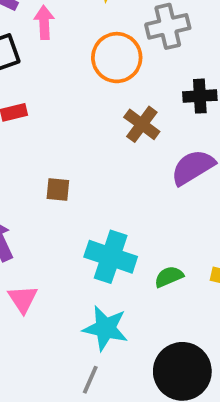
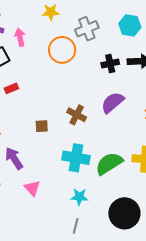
brown cross: (142, 124) -> (77, 115), moved
green semicircle: (169, 277) -> (109, 164), size x1.8
cyan star: (105, 328) -> (79, 197), size x0.7

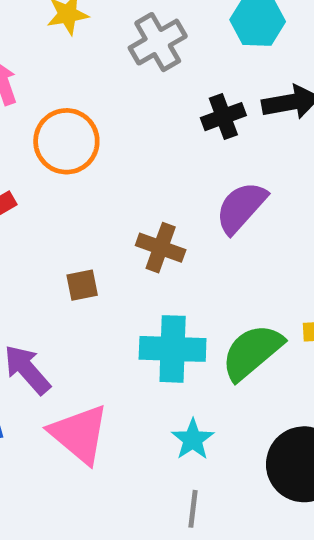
orange circle: (62, 50) -> (66, 141), moved
pink triangle: (32, 188) -> (79, 434), size x1.6
cyan star: (79, 197) -> (193, 439), turned -30

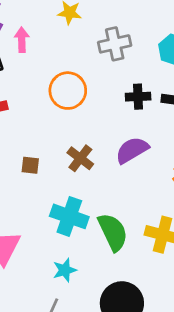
orange circle: (66, 141) -> (68, 91), moved
green semicircle: (252, 352) -> (113, 232), turned 87

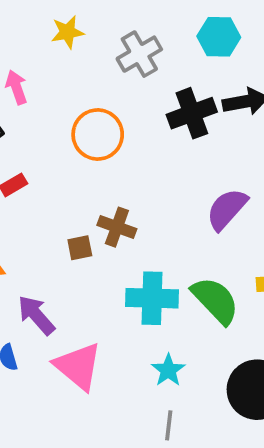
black cross: (138, 97) -> (192, 113), size x1.4
purple semicircle: (132, 150) -> (227, 209), moved
brown cross: (80, 158) -> (117, 227), moved

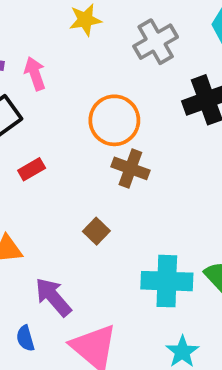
brown cross: (117, 227) -> (130, 168), moved
brown square: (80, 248) -> (96, 231), turned -35

